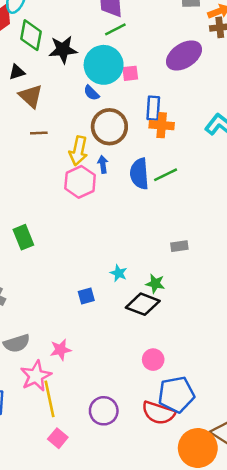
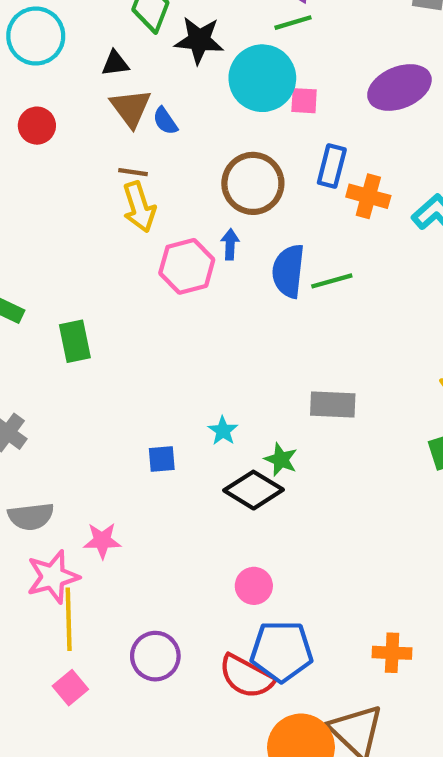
blue semicircle: (91, 93) -> (165, 121), moved
orange cross: (162, 125) -> (368, 196), moved
yellow arrow: (78, 151) -> (139, 207), moved, turned -40
gray rectangle: (179, 246) -> (333, 405), size x1.5

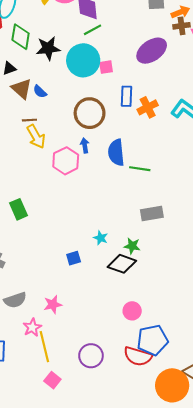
orange cross: (368, 196) -> (148, 107), turned -30
green line: (332, 281) -> (140, 169), moved, turned 36
pink star: (53, 577) -> (32, 327), size x0.7

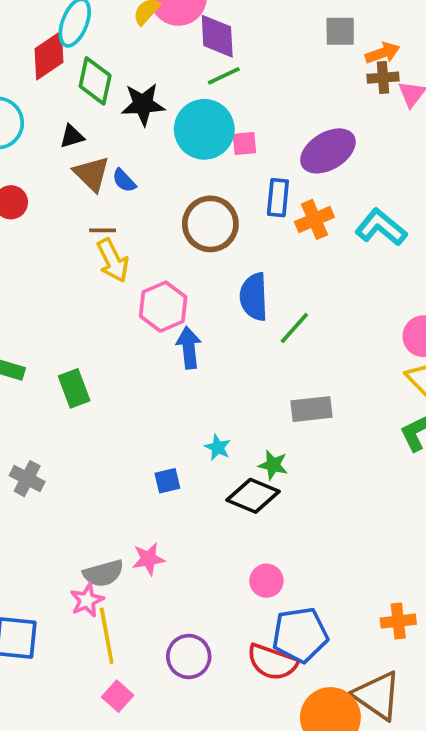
purple ellipse: (152, 51) -> (328, 151), moved
blue arrow: (85, 145) -> (189, 348), moved, size x1.5
green line: (140, 169) -> (294, 328), turned -60
gray semicircle: (15, 300) -> (103, 573), moved
pink star: (53, 305) -> (148, 559), moved

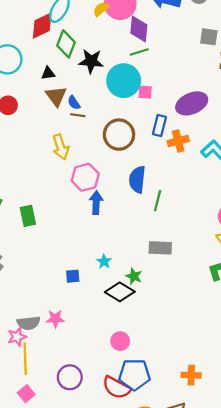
brown line: (103, 230) -> (78, 115), moved
green line: (294, 328) -> (158, 201), turned -36

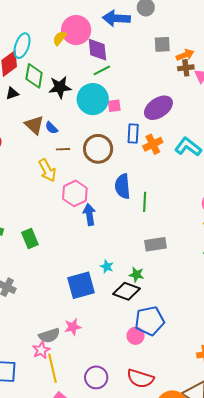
black triangle: (48, 73) -> (12, 93), moved
brown line: (78, 115) -> (63, 149), moved
blue square: (73, 276) -> (81, 285), size x2.0
blue pentagon: (135, 375) -> (150, 321), moved

